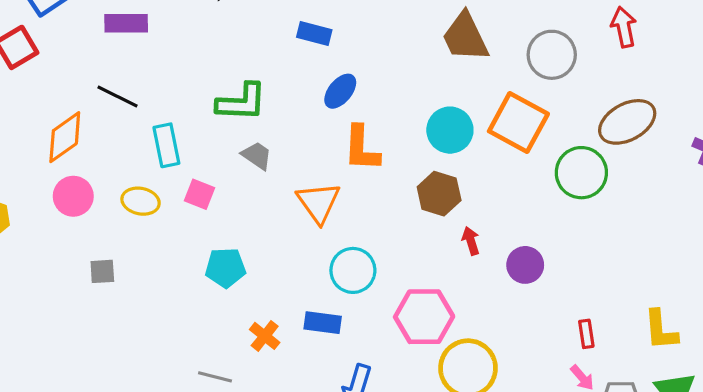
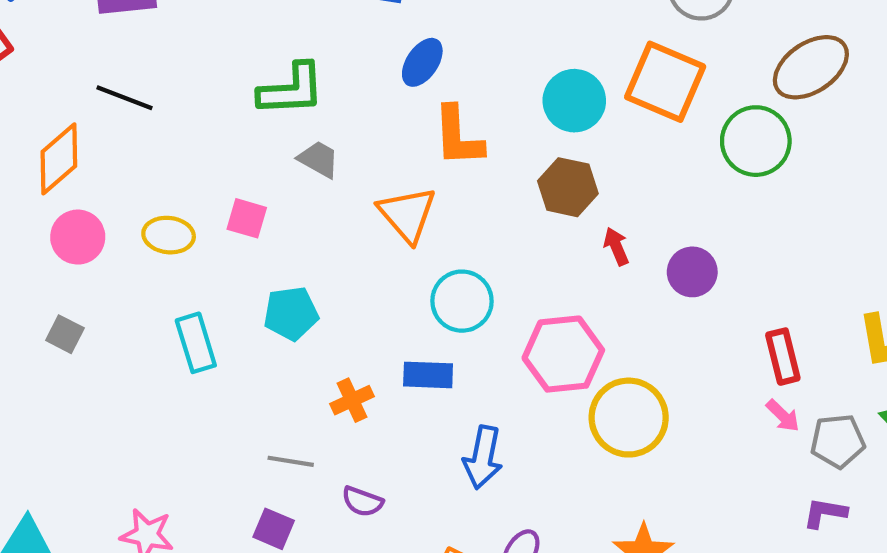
cyan rectangle: (166, 145) -> (196, 343), moved
gray square: (102, 271) -> (65, 334), moved, turned 36
red rectangle: (586, 334) -> (783, 357), size x1.4
orange cross: (265, 336) -> (352, 400), turned 32

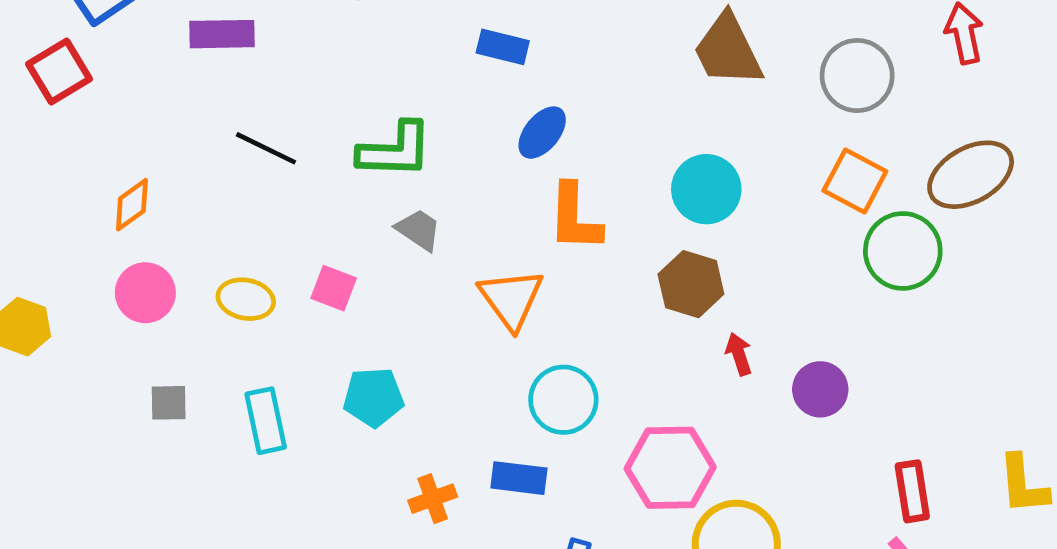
orange square: (665, 82) -> (855, 181), moved, size x0.7
black line: (124, 98) -> (266, 148), moved
orange diamond: (59, 159) -> (132, 205), size x0.7
gray square: (65, 334) -> (169, 403), moved, turned -33

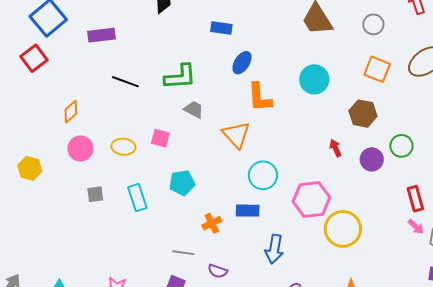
gray circle: (857, 76) -> (373, 24), size x0.7
green circle: (903, 251) -> (401, 146), moved, size x0.7
brown hexagon: (691, 284) -> (363, 114), moved

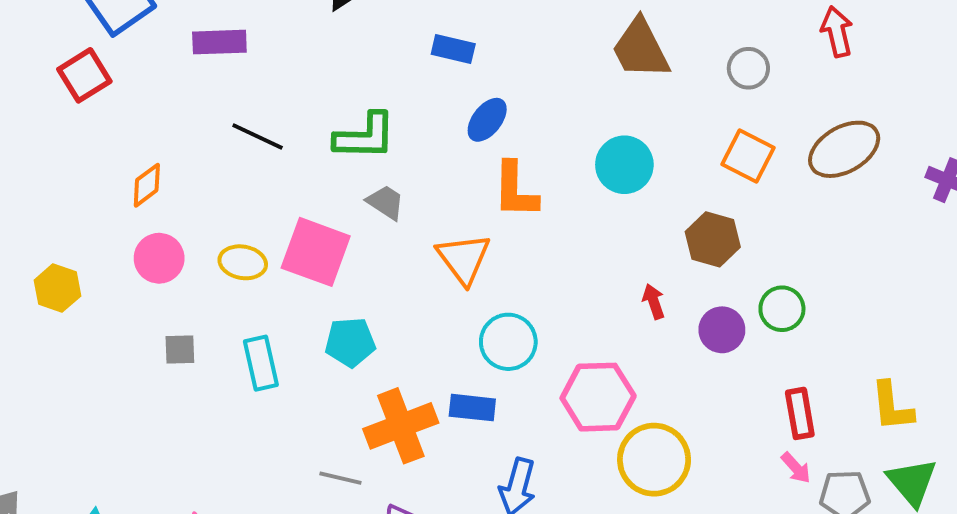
pink square: (160, 138) -> (316, 252), size x1.8
orange cross: (212, 223) -> (401, 426), size x1.8

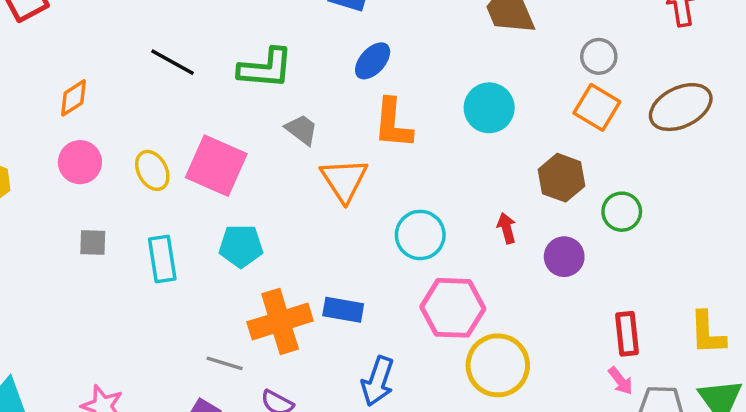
gray circle: (748, 68) -> (599, 56), moved
gray trapezoid: (386, 202) -> (302, 130), moved
yellow ellipse: (243, 262) -> (152, 170), turned 48
green circle: (782, 309) -> (622, 212), moved
cyan circle: (508, 342) -> (420, 235), moved

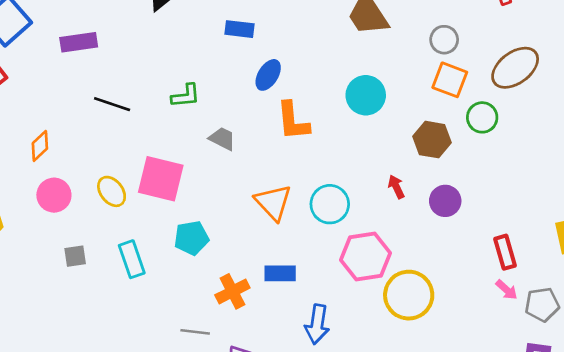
green L-shape: (266, 68) -> (186, 96), size x0.7
orange triangle: (344, 180) -> (273, 202), moved
green circle: (622, 212) -> (482, 117), moved
orange cross: (280, 321) -> (232, 291), size x0.7

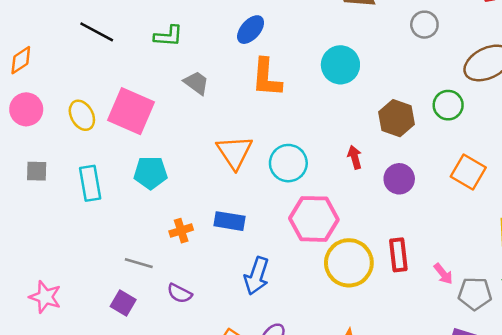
orange square: (450, 80) -> (468, 172), moved
red rectangle: (505, 252) -> (398, 255), moved
orange cross: (232, 291) -> (181, 231), size x0.7

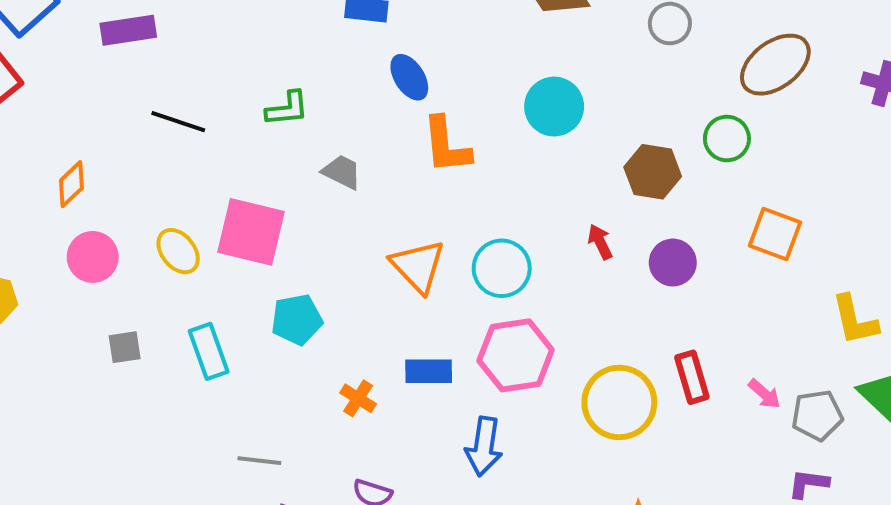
blue ellipse: (251, 30) -> (409, 77), turned -64
pink hexagon: (314, 219) -> (516, 355), moved
orange cross: (181, 231) -> (358, 398), turned -30
gray line: (139, 263) -> (259, 461), moved

